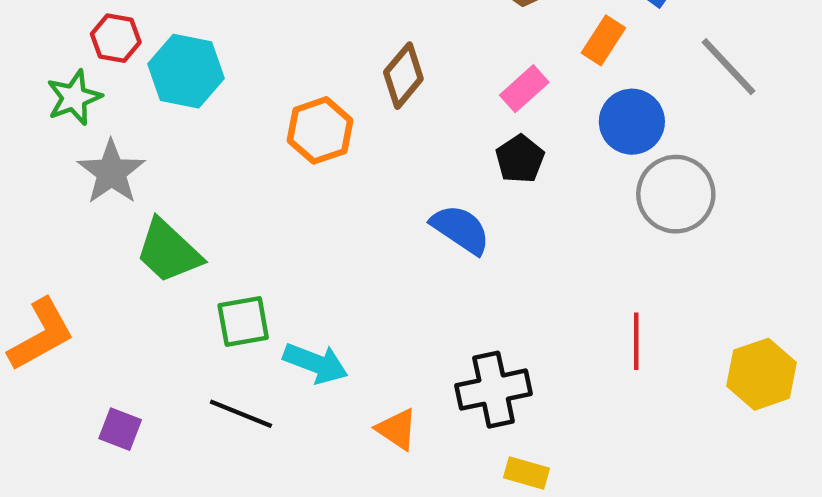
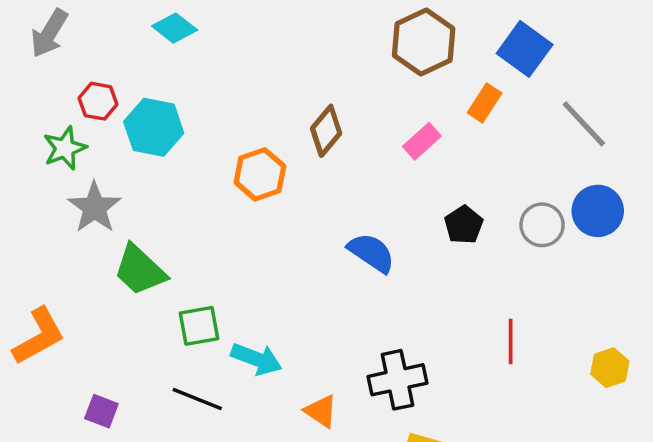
blue circle: (632, 122) -> (598, 211), moved
black pentagon: (520, 159) -> (464, 225), moved
gray circle: (676, 194) -> (542, 225), size x0.7
yellow hexagon: (761, 374) -> (610, 368), size x0.7

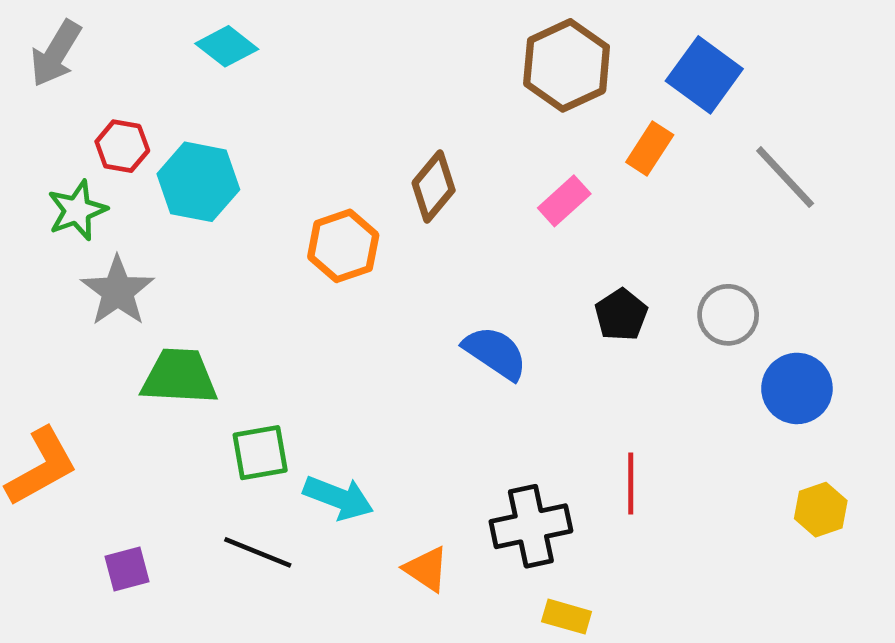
blue circle: (598, 211) -> (797, 388), moved
green trapezoid: (140, 270) -> (179, 377), turned 140
red line: (511, 342) -> (631, 483), moved
purple square: (101, 411) -> (127, 569), turned -36

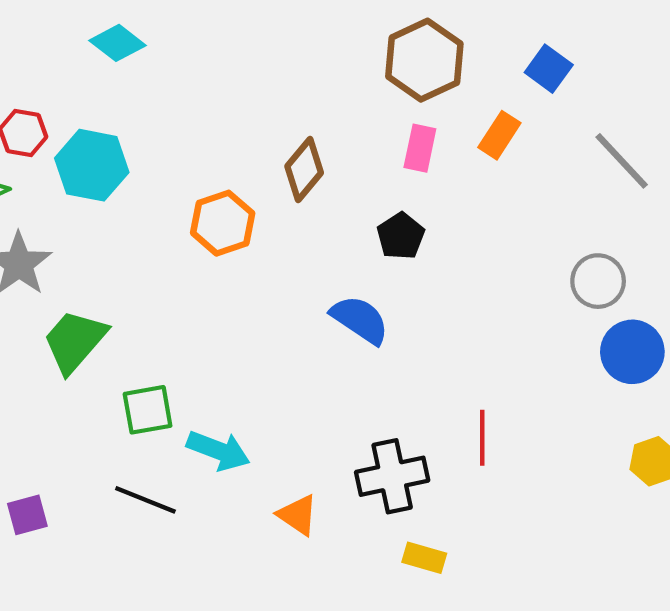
blue square: (704, 75) -> (549, 69), size x0.7
pink rectangle: (564, 201) -> (420, 148), moved, turned -36
black pentagon: (621, 315) -> (401, 236), moved
gray circle: (728, 315) -> (598, 281), moved
green trapezoid: (179, 377) -> (75, 341), turned -52

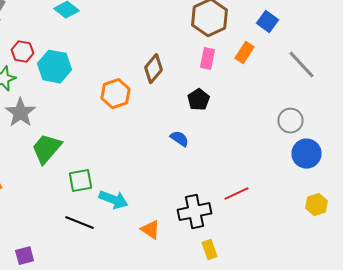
blue semicircle: (360, 320) -> (180, 139), size x0.7
red line: (482, 438) -> (236, 194), turned 65
purple square: (27, 515) -> (24, 256), moved
yellow rectangle: (424, 558) -> (210, 250), turned 54

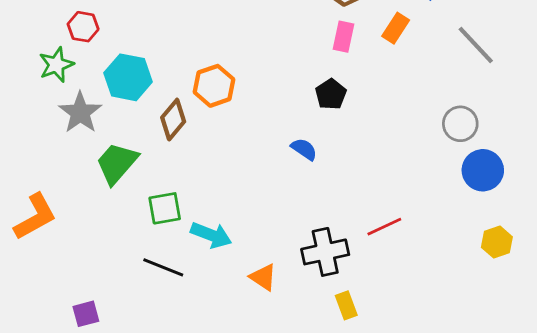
cyan hexagon: (54, 67) -> (128, 77), moved
brown diamond: (154, 69) -> (173, 120), moved

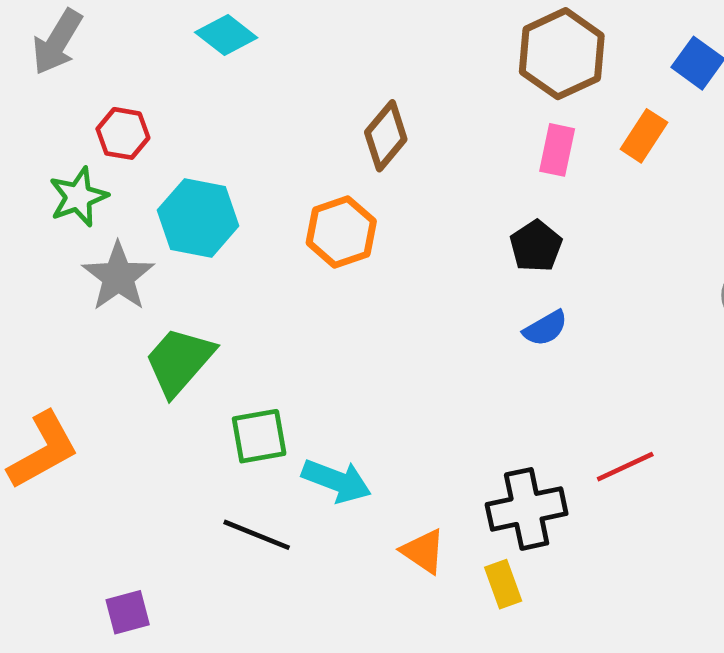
brown diamond: (173, 120) -> (386, 136), moved
blue semicircle: (304, 149) -> (545, 328), moved, turned 116
yellow rectangle: (346, 305) -> (503, 584), moved

